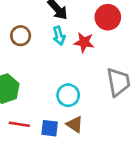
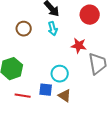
red star: (84, 42) -> (79, 46), moved
blue square: (50, 128) -> (46, 90), moved

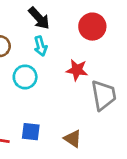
cyan circle: (60, 74) -> (25, 77), moved
brown triangle: (65, 96) -> (73, 139), moved

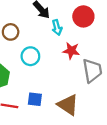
cyan arrow: (40, 46) -> (57, 28), moved
brown triangle: (73, 139) -> (68, 105), size x1.5

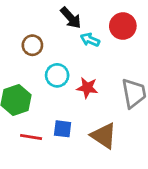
cyan arrow: (57, 28) -> (90, 40), turned 128
red star: (71, 51) -> (87, 88), moved

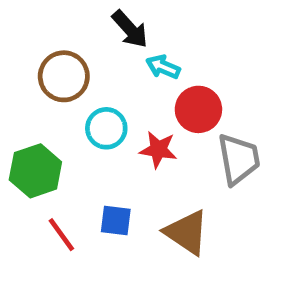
red circle: (123, 26) -> (198, 109), moved
brown circle: (32, 45) -> (64, 76), size x1.4
red line: (31, 137) -> (61, 235), turned 45

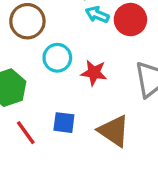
red circle: (198, 109) -> (130, 20), moved

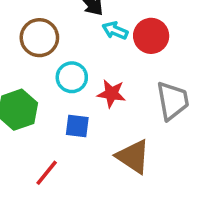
blue square: (64, 123) -> (77, 126), moved
red line: (26, 133) -> (47, 173), moved, turned 75

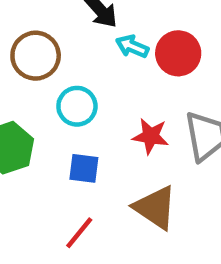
red star: (111, 93) -> (151, 136), moved
red line: (47, 173) -> (79, 233), moved

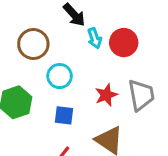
cyan arrow: (132, 46) -> (95, 38), turned -132
red star: (151, 136) -> (106, 95), turned -30

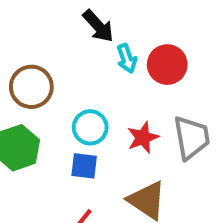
brown circle: (33, 44) -> (31, 87), moved
cyan circle: (60, 76) -> (90, 127), moved

